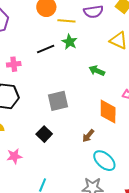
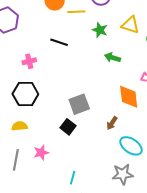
green star: (70, 42) -> (100, 30), moved
black line: (46, 49) -> (59, 42), turned 48
gray square: (58, 101) -> (79, 104), moved

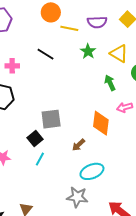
green arrow: (112, 58) -> (110, 83), moved, turned 35
cyan ellipse: (131, 146) -> (92, 171), turned -70
cyan line: (73, 178) -> (40, 159), moved

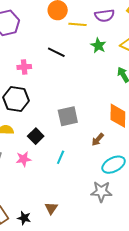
black square: (35, 138) -> (36, 136), moved

